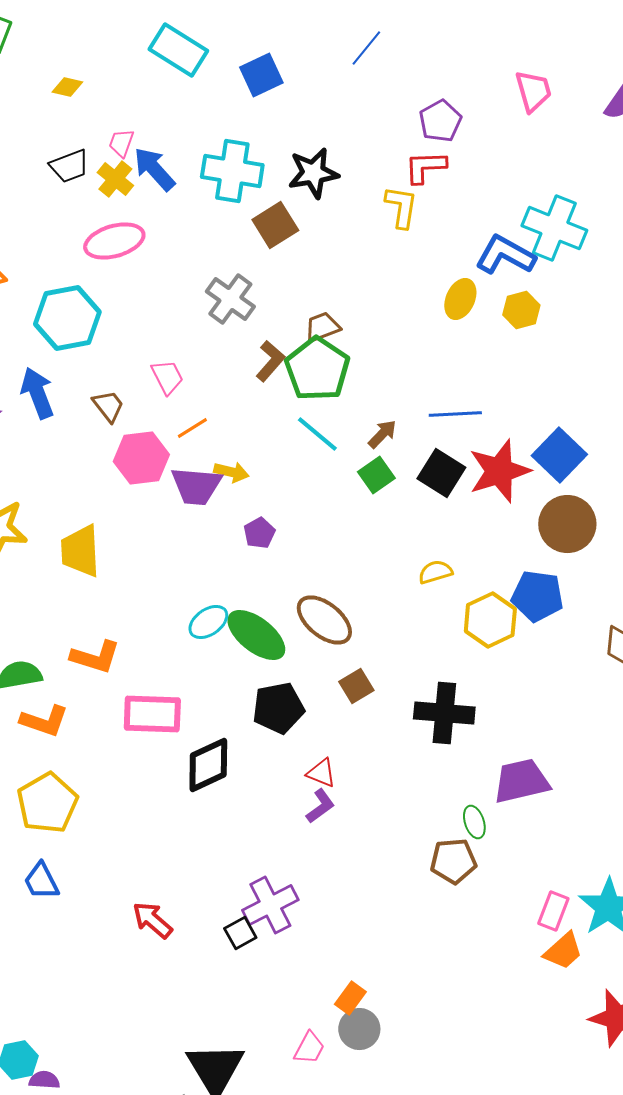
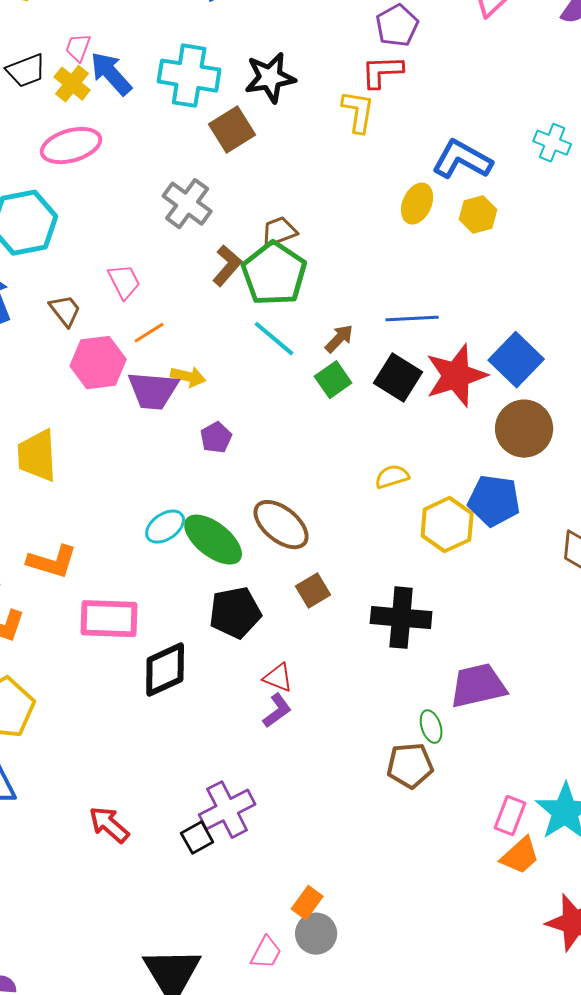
cyan cross: (554, 228) -> (552, 143), moved, size x0.6

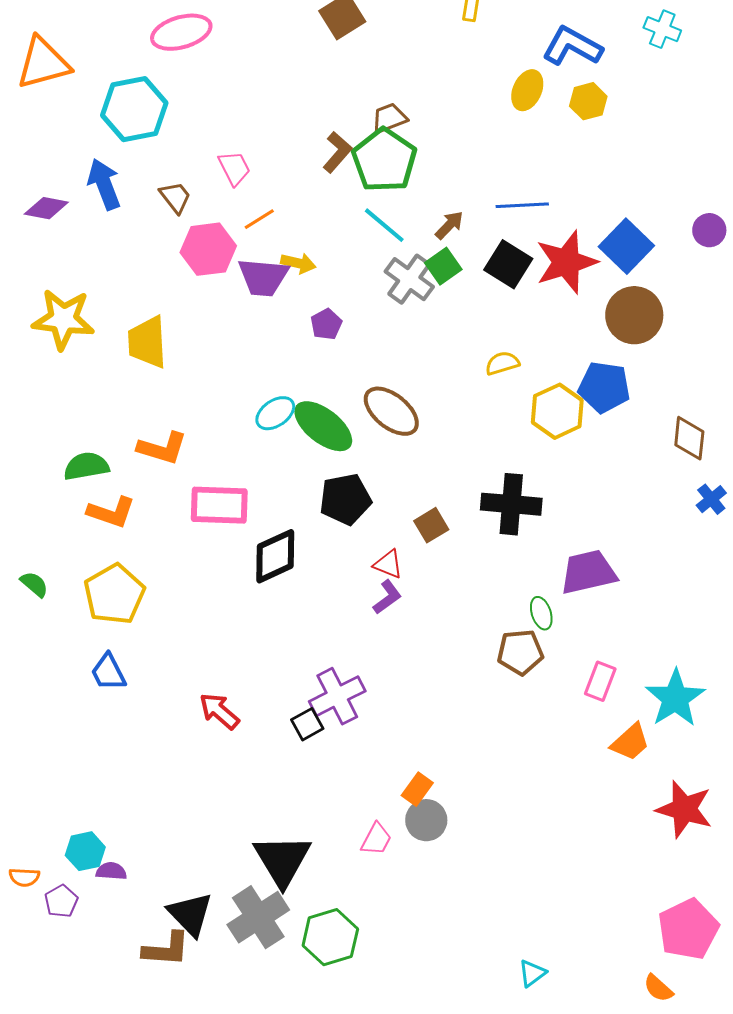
gray cross: (187, 204) -> (409, 279), moved
brown square: (313, 591) -> (431, 525), moved
pink rectangle: (510, 816) -> (600, 681), moved

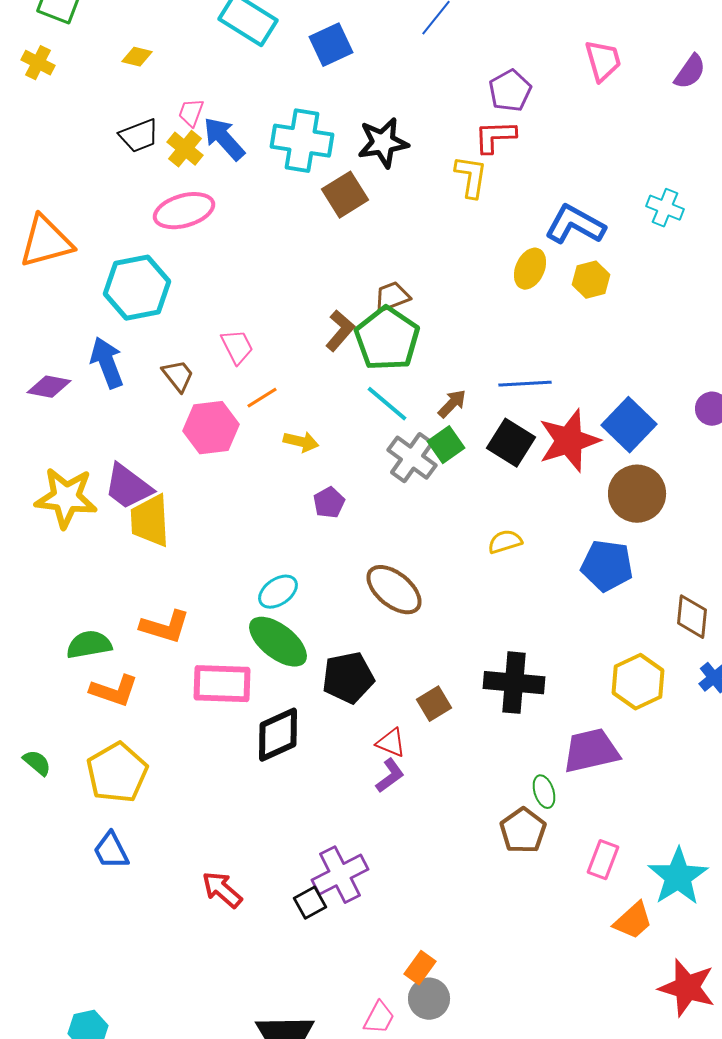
purple trapezoid: (263, 277) -> (128, 487), moved, turned 32
yellow hexagon: (557, 411) -> (638, 682), moved
green ellipse: (323, 426) -> (278, 642), moved
brown pentagon: (520, 652) -> (523, 831), turned -30

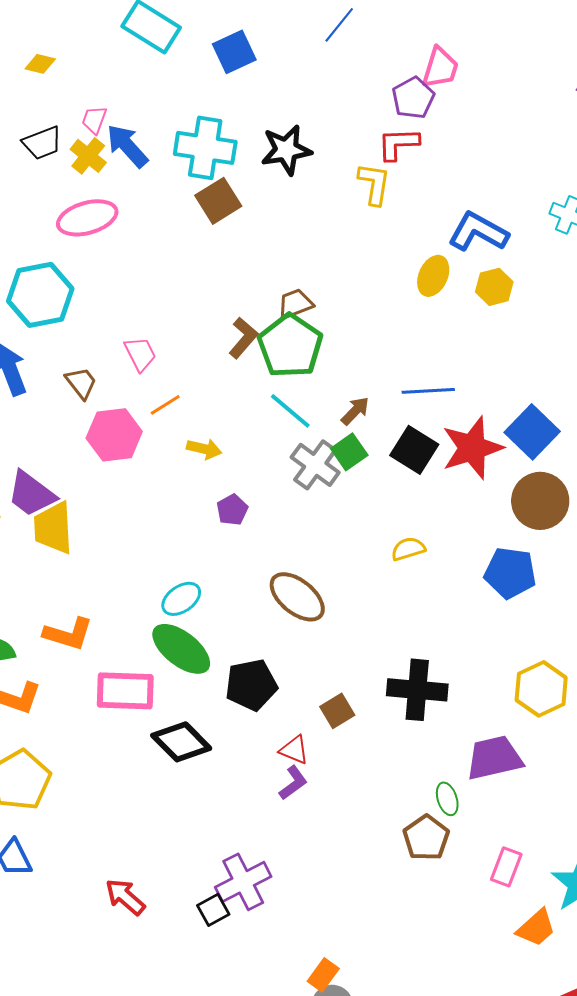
pink trapezoid: (603, 61) -> (440, 68), moved, turned 33
brown square: (345, 195) -> (218, 201), moved
black diamond: (278, 735) -> (181, 742), turned 70

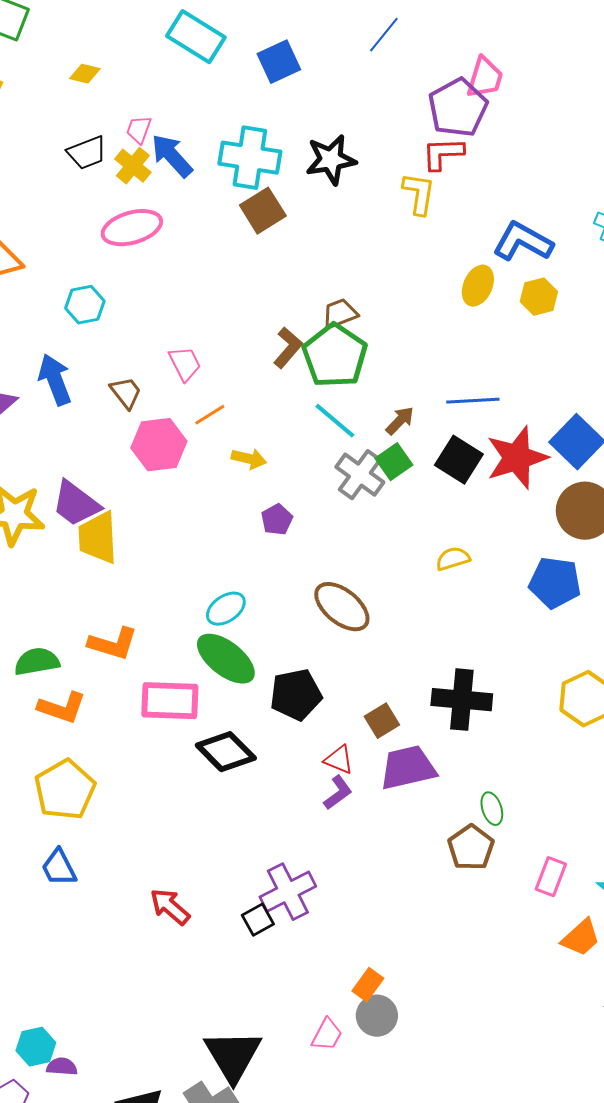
purple pentagon: (413, 98) -> (458, 108), size x1.4
cyan hexagon: (40, 295) -> (85, 305), size x0.6
purple trapezoid: (494, 758) -> (408, 768), moved

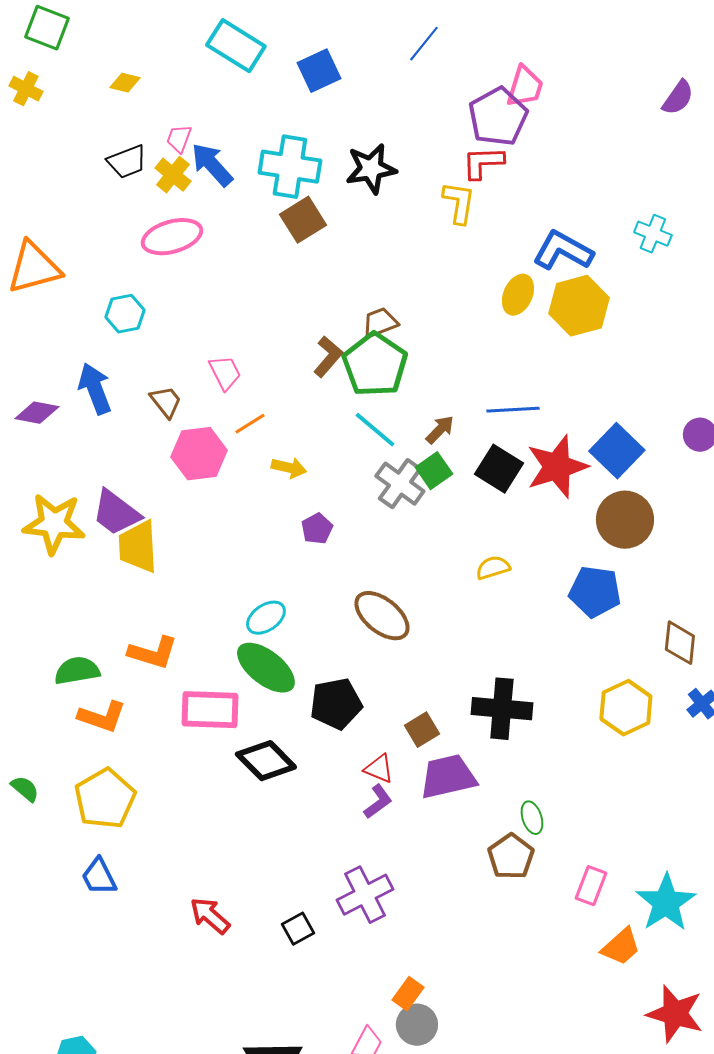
yellow hexagon: (539, 297) -> (579, 306), size x1.6
purple cross: (288, 892) -> (365, 895), moved

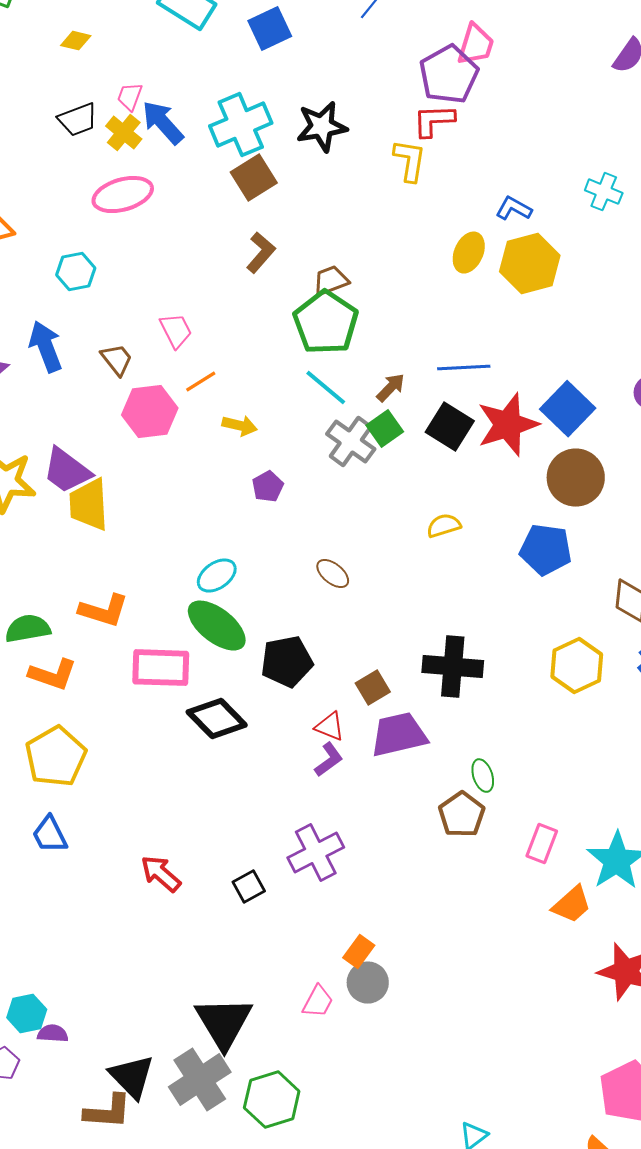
cyan cross: (290, 167) -> (241, 125), turned -32
blue L-shape: (563, 251) -> (514, 209), size x0.6
brown L-shape: (328, 357) -> (261, 253), moved
brown ellipse: (382, 616) -> (333, 574), size x0.6

